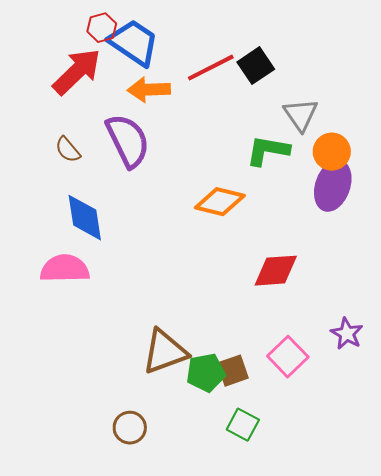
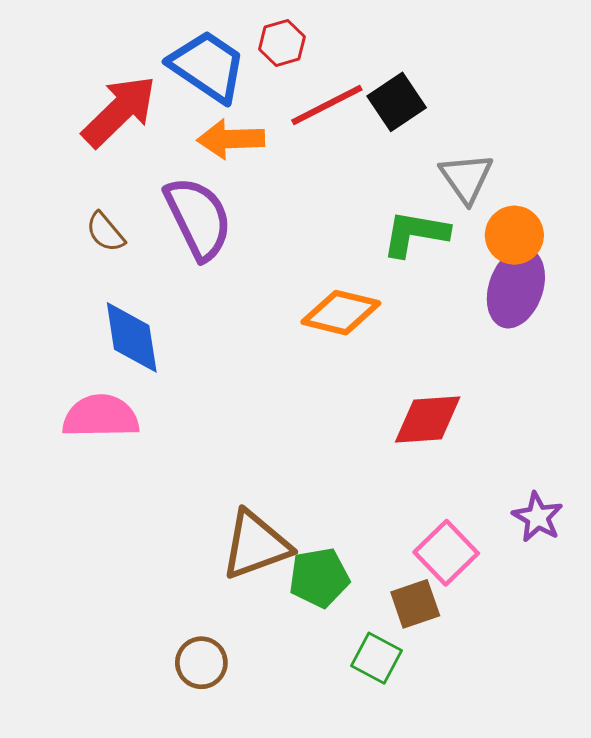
red hexagon: (102, 28) -> (282, 43), moved
brown square: (233, 371) -> (415, 604), moved

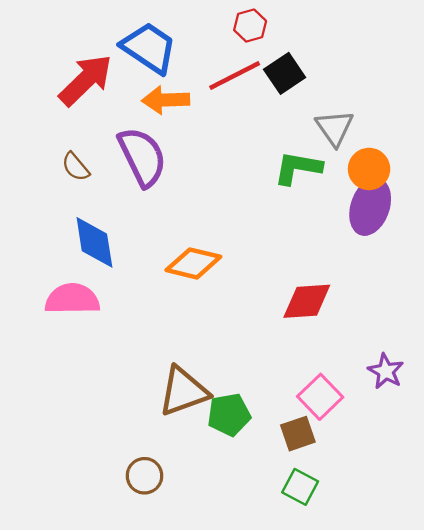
red hexagon: (282, 43) -> (250, 26), moved
orange diamond: (341, 313) -> (193, 263), moved
green square: (376, 658) -> (300, 487), moved

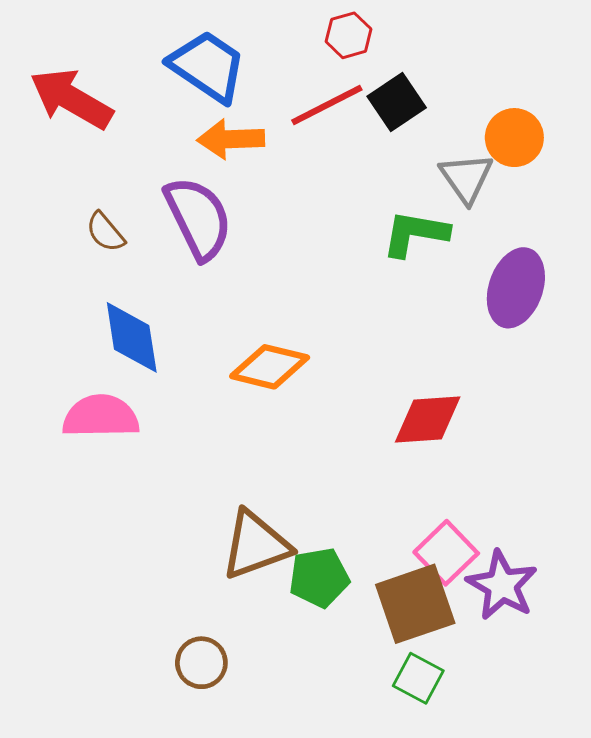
red arrow: (86, 80) -> (71, 99), moved, turned -106
orange circle: (369, 169) -> (514, 138), moved
purple star: (386, 371) -> (502, 585), moved, size x1.4
brown square: (298, 434) -> (415, 604), size x1.6

